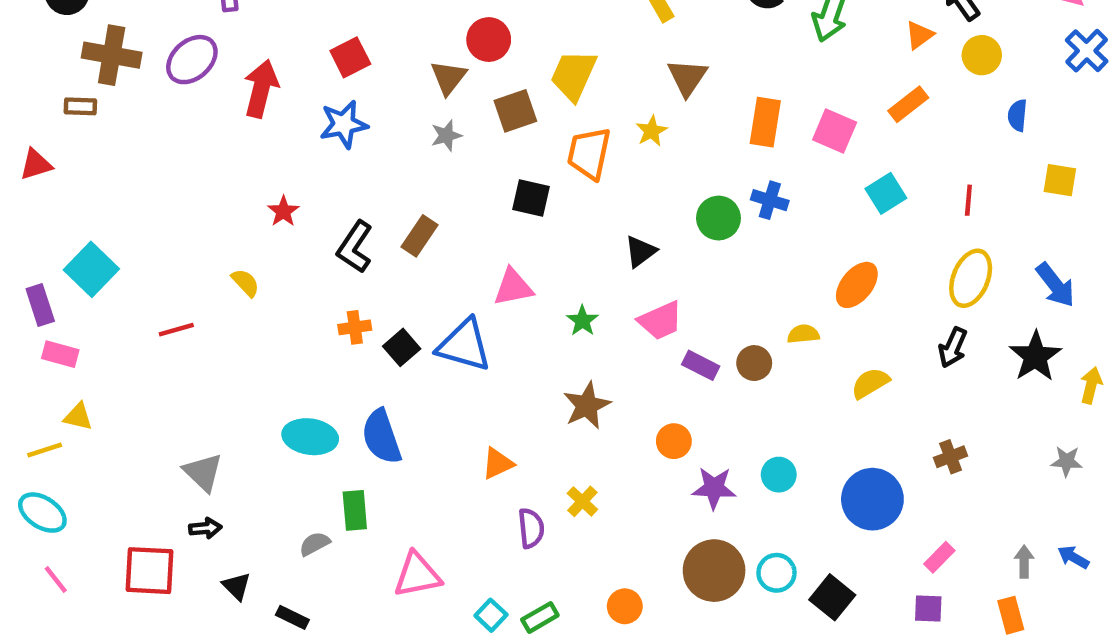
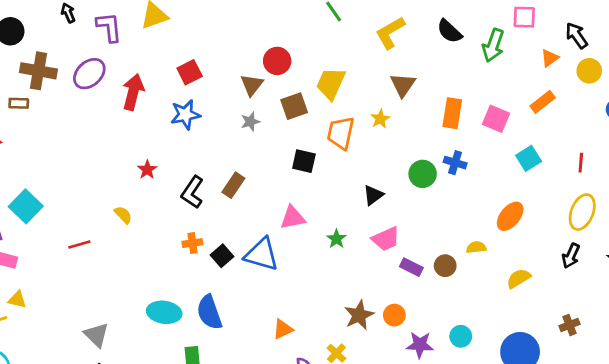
brown star: (587, 405) -> (359, 315), moved

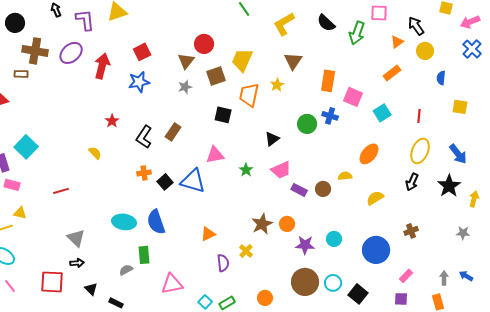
pink square: (496, 119) -> (353, 97), moved
red line: (79, 245) -> (61, 191), moved

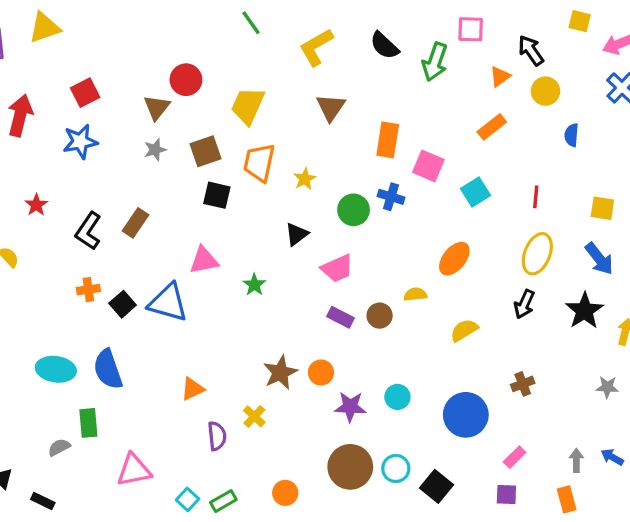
brown square: (216, 76) -> (205, 151), moved
yellow star: (277, 85) -> (305, 179), moved
yellow square: (460, 107) -> (602, 208), moved
pink trapezoid: (281, 170) -> (337, 268), moved

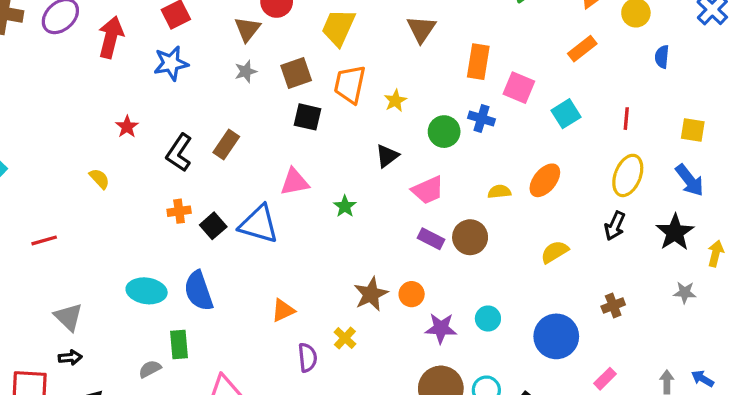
yellow semicircle: (415, 294) -> (499, 192), moved
brown circle: (380, 316) -> (470, 237), size x1.4
gray star: (607, 387) -> (685, 292), moved

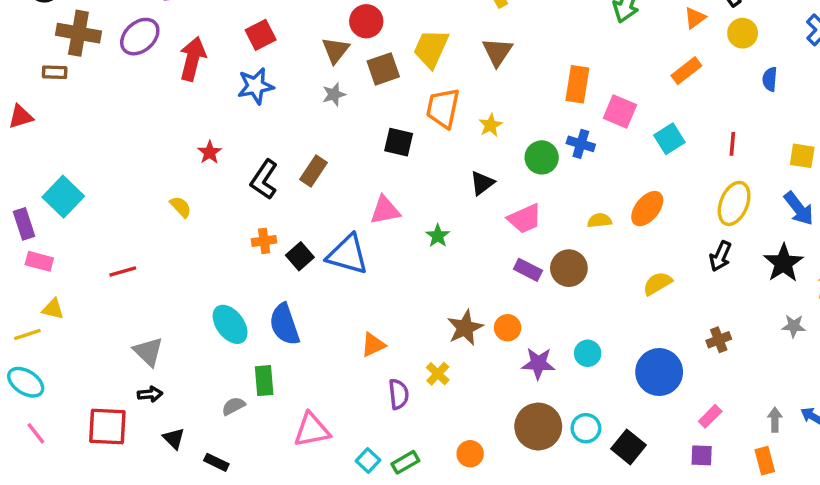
brown triangle: (421, 29) -> (497, 52), moved
brown square: (296, 73) -> (383, 69), moved
cyan ellipse: (147, 291) -> (230, 324), turned 45

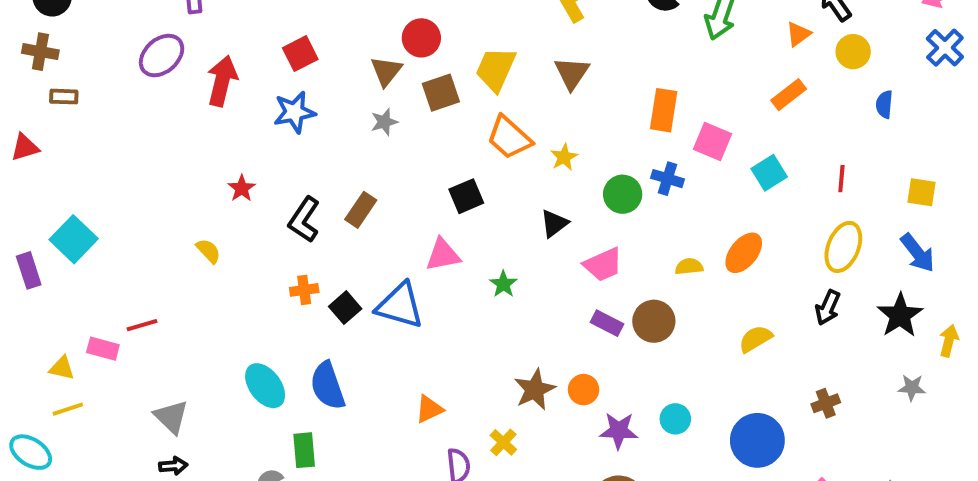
brown cross: (78, 33) -> (40, 52), moved, size x0.7
orange trapezoid: (443, 108) -> (509, 138), turned -60
black square: (399, 142) -> (466, 196), moved, turned -36
pink rectangle: (39, 261) -> (103, 349), moved
yellow line: (27, 335) -> (68, 409), moved

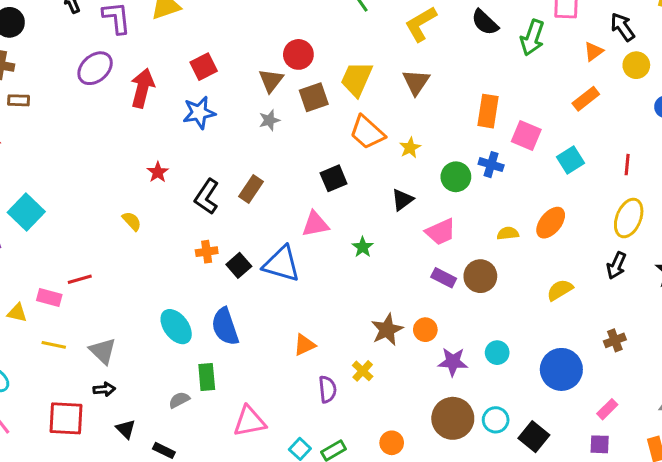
yellow line: (68, 409) -> (54, 345), moved, turned 30

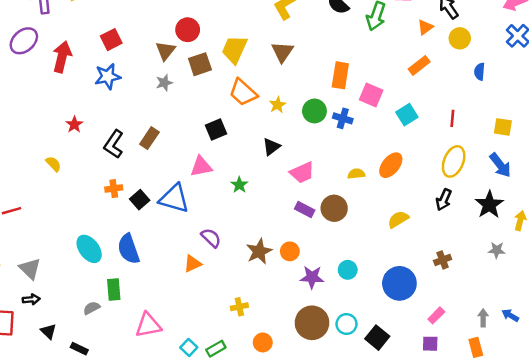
green circle: (456, 177) -> (314, 111), moved
yellow cross: (363, 371) -> (239, 307), moved, turned 35
purple semicircle: (327, 389) -> (211, 238), moved, turned -40

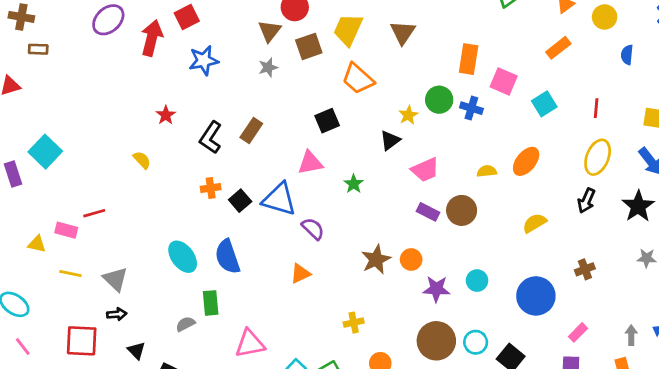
red square: (111, 40) -> (187, 17), moved
yellow star: (278, 105) -> (408, 115), moved
purple semicircle: (211, 238) -> (313, 229), moved

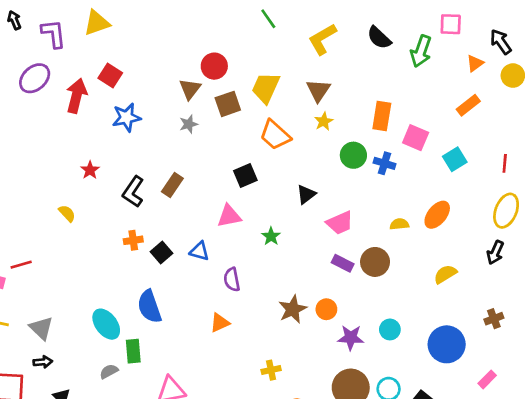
red square: (187, 17) -> (110, 76), turned -30
yellow star: (408, 115) -> (324, 121), moved
blue triangle: (279, 199) -> (199, 251), size x0.6
purple semicircle: (313, 229) -> (232, 280), turned -145
cyan ellipse: (183, 257) -> (106, 324), moved

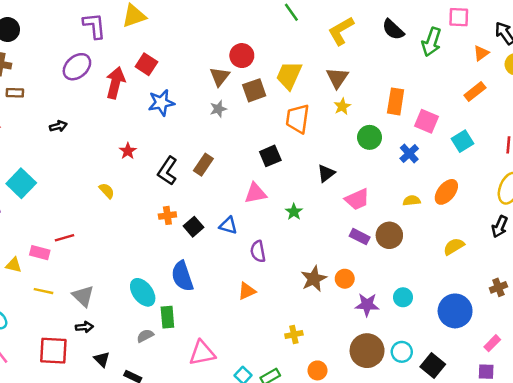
black arrow: (14, 20) -> (58, 126), moved, turned 98
orange trapezoid: (275, 135) -> (298, 119), turned 56
blue cross: (384, 163) -> (409, 153), moved, turned 30

